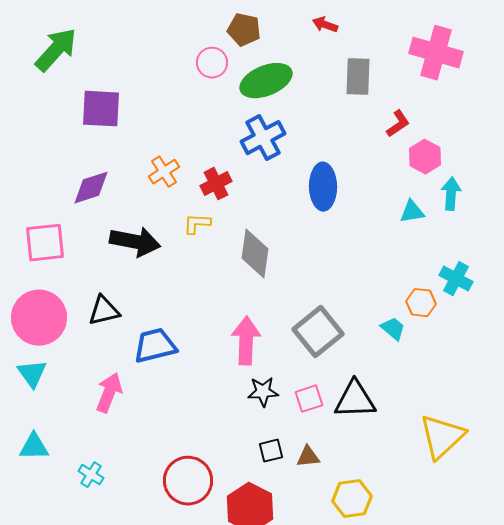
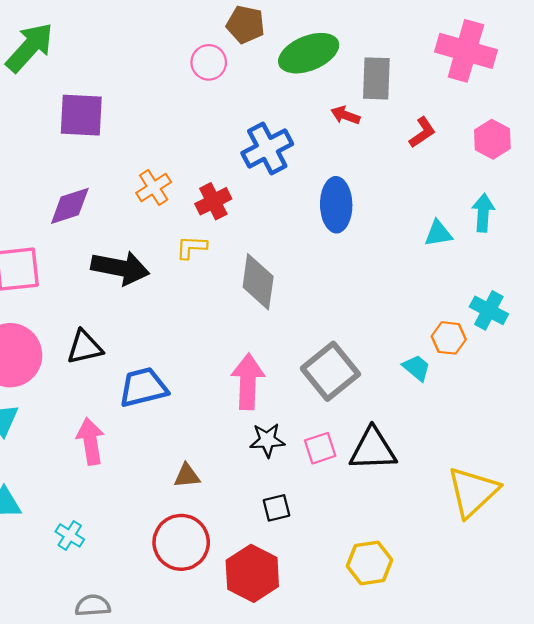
red arrow: (325, 25) -> (345, 115), moved
green ellipse: (266, 81) -> (309, 53), moved
pink hexagon: (425, 157) -> (492, 139), moved
pink arrow: (109, 393) -> (90, 441), turned -30
brown triangle: (308, 457) -> (187, 476), moved

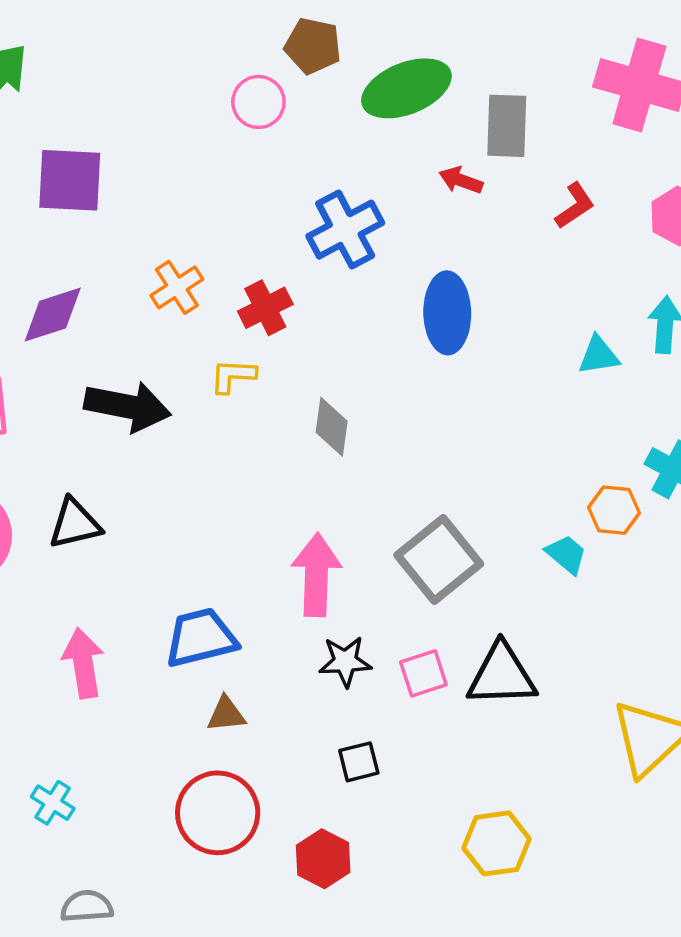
gray diamond: (258, 282) -> (332, 427), size x0.7
blue trapezoid: (143, 387) -> (201, 638), moved
red hexagon: (252, 573) -> (323, 859), size x0.7

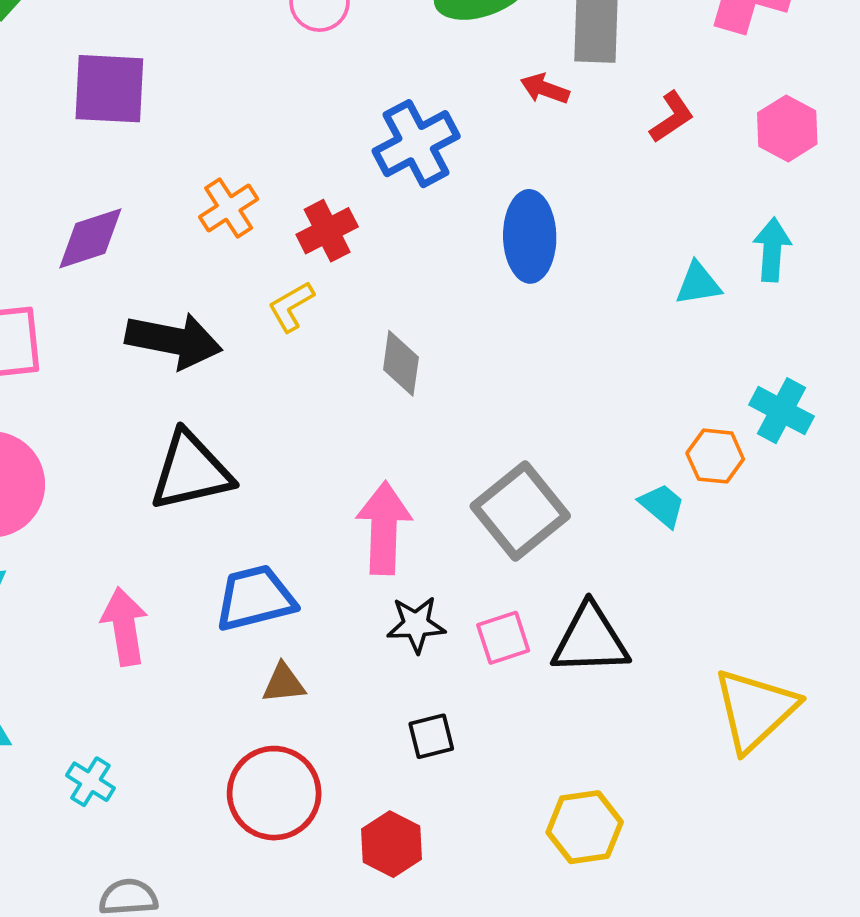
yellow L-shape: (233, 376) -> (291, 306), turned -33
black triangle: (75, 524) -> (191, 471), moved, size x1.4

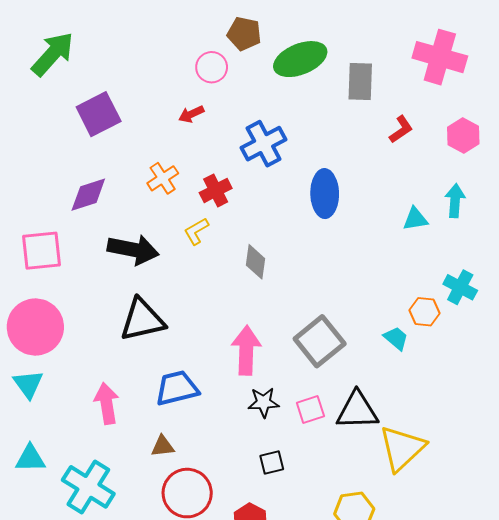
purple square: (109, 89) -> (99, 114), turned -30
red arrow: (545, 89) -> (191, 114), moved, turned -45
brown triangle: (284, 683) -> (163, 446), moved
yellow triangle: (755, 710) -> (402, 448), moved
cyan cross: (90, 782) -> (88, 487), size x2.0

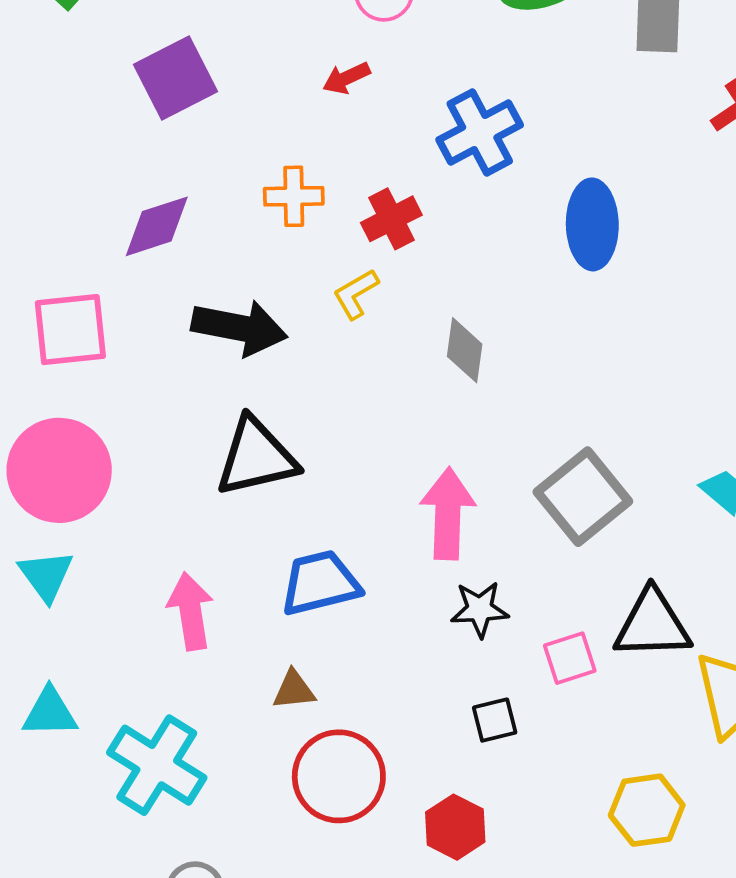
orange cross: (163, 178) -> (294, 196), turned 32
pink square: (310, 410) -> (570, 658), moved

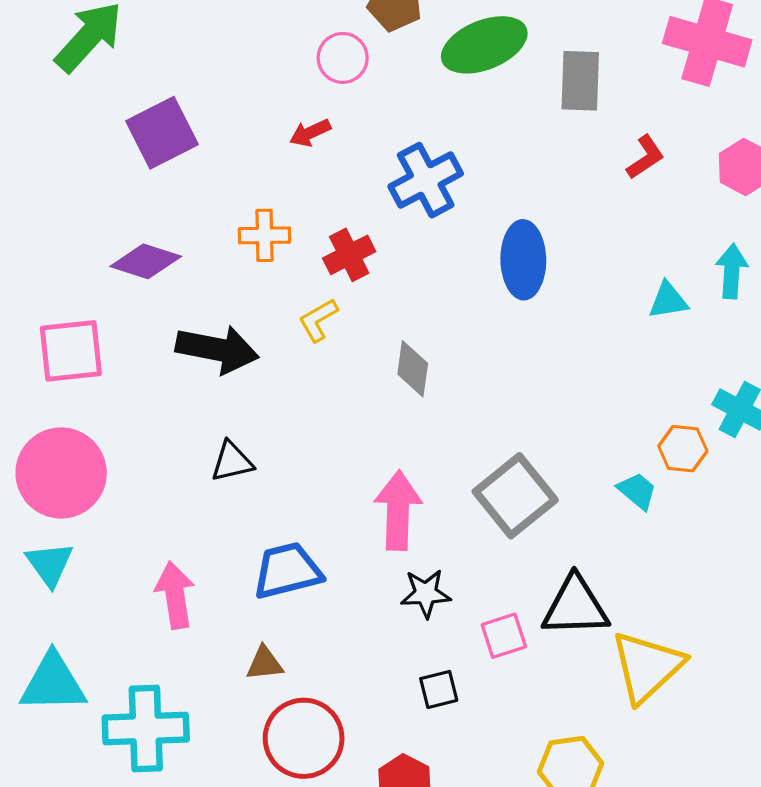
purple diamond: (157, 226) -> (146, 261), turned 36
black triangle: (256, 457) -> (232, 462), size x0.6
cyan triangle: (50, 713) -> (53, 683), size x1.4
cyan cross: (157, 765) -> (146, 729), turned -34

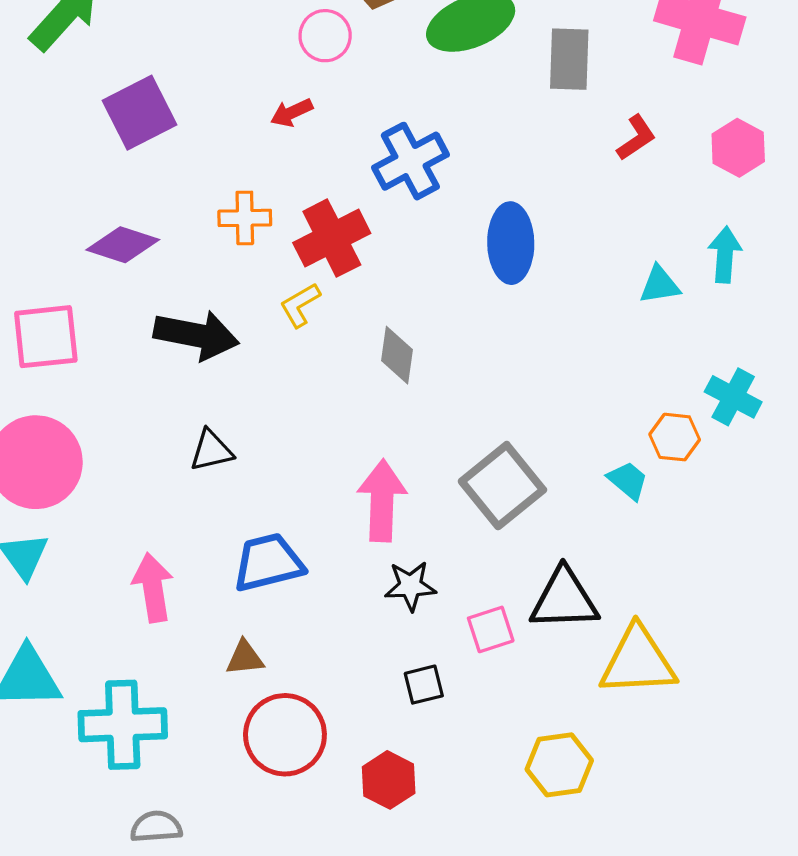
red cross: (349, 255) -> (332, 238), size x1.4
yellow triangle: (647, 667) -> (638, 661), turned 40

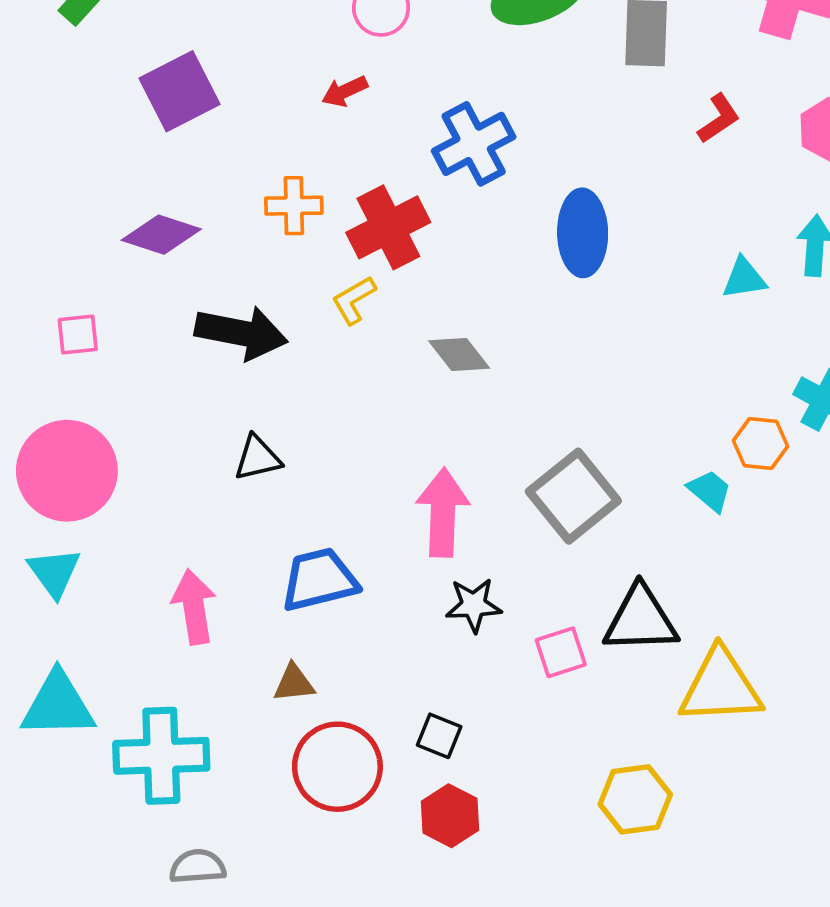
pink square: (46, 337) -> (78, 335), size x0.6
gray diamond: (397, 355) -> (459, 355), turned -46
black square: (424, 685) -> (439, 736), moved, turned 36

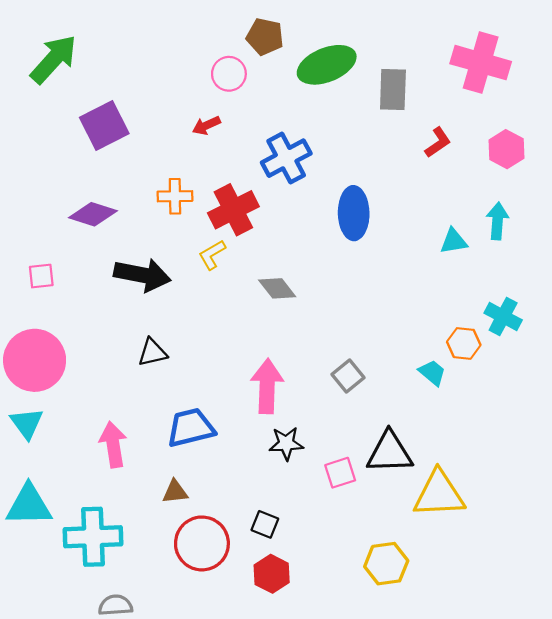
gray square: (573, 496) -> (348, 376), size x0.6

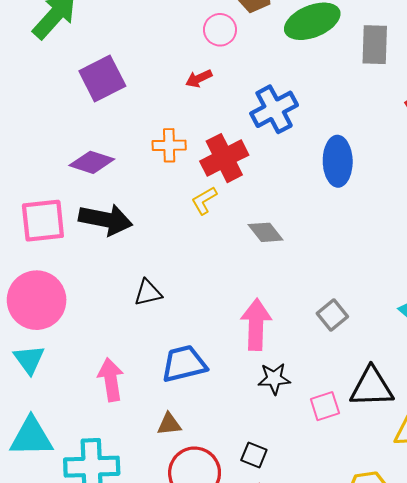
black arrow: (142, 275) -> (105, 220), moved
pink square: (41, 276) -> (43, 221), size x1.8

